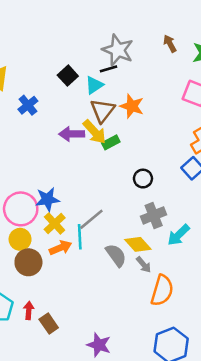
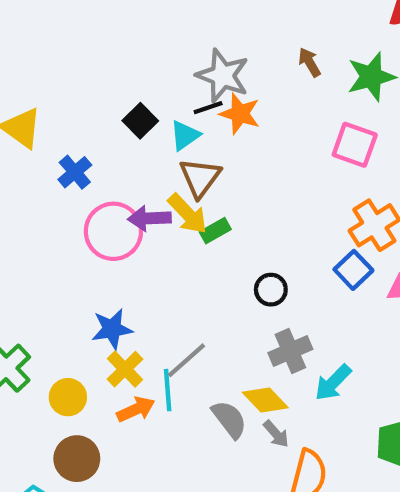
orange star: (132, 106) -> (240, 114), moved
pink circle: (21, 209) -> (113, 231), moved
brown circle: (28, 262) -> (77, 459), moved

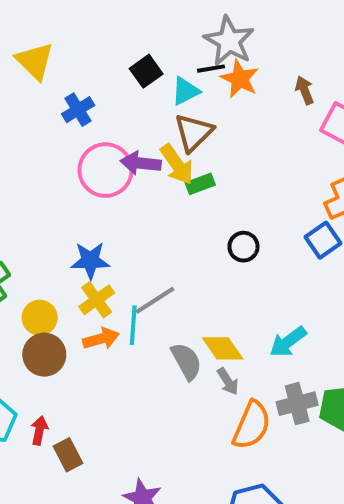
brown arrow: (310, 62) -> (305, 90), moved
gray cross: (290, 351) -> (297, 404), moved
brown circle: (77, 459) -> (44, 355), moved

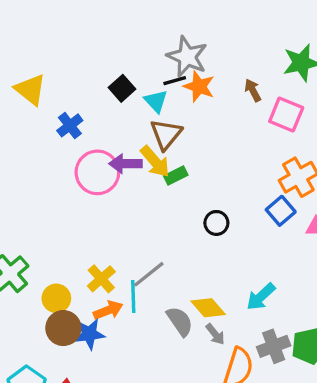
cyan triangle: (186, 91) -> (156, 101), turned -40
blue star: (90, 261) -> (89, 334), moved

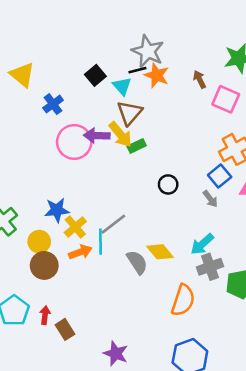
blue star: (89, 334) -> (57, 210), moved
gray arrow: (215, 334) -> (210, 199), moved
gray cross: (274, 346) -> (210, 267), moved

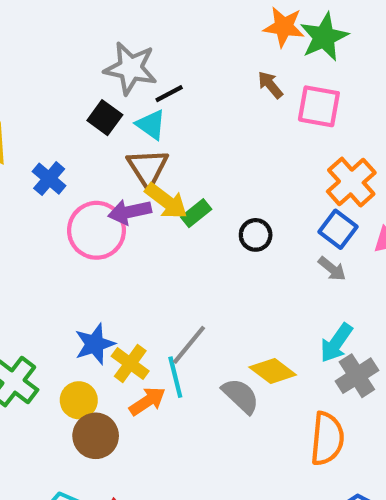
gray star: (148, 51) -> (131, 68), moved
orange star: (157, 75) -> (284, 27), moved
brown triangle: (130, 113) -> (148, 168), moved
black circle: (168, 184) -> (256, 235), moved

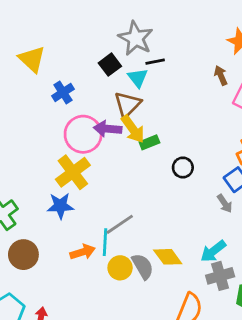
yellow cross: (130, 364) -> (73, 172), moved, size x1.4
yellow circle: (79, 400) -> (120, 268), moved
brown circle: (96, 436) -> (23, 255), moved

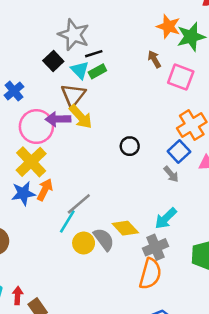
green rectangle: (149, 142) -> (97, 71), moved
cyan line: (105, 242) -> (67, 221), turned 35
orange arrow: (83, 252) -> (45, 190), moved, turned -40
gray cross: (220, 276) -> (156, 247), moved

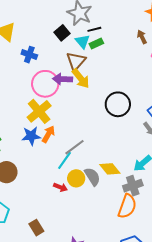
blue cross: (14, 91) -> (29, 55), turned -35
black circle: (130, 146) -> (118, 104), size x1.6
red arrow: (18, 296) -> (60, 187), moved, turned 104

